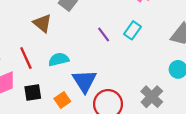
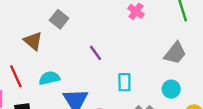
cyan rectangle: (132, 30) -> (124, 82), moved, turned -36

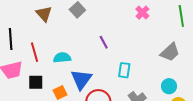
brown triangle: (33, 41) -> (44, 14), moved
cyan circle: (171, 89) -> (169, 86), moved

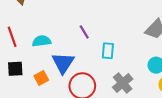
purple line: (104, 42) -> (84, 32), moved

